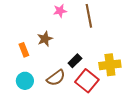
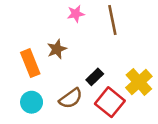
orange rectangle: (24, 50) -> (30, 63), size x1.5
yellow cross: (110, 65) -> (139, 82), turned -35

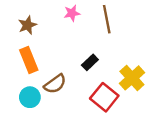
brown star: (57, 49) -> (27, 25), moved
black rectangle: (95, 77) -> (90, 62), moved
brown semicircle: (71, 98) -> (55, 84), moved

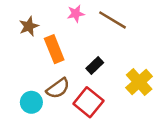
brown line: (107, 19) -> (112, 20), turned -48
orange rectangle: (29, 60) -> (54, 49), moved
red square: (104, 97) -> (88, 102), moved

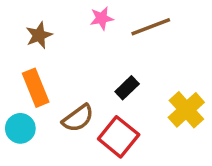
brown line: (112, 20) -> (151, 27), turned -52
orange rectangle: (54, 49) -> (36, 88), moved
cyan circle: (31, 102) -> (20, 128), moved

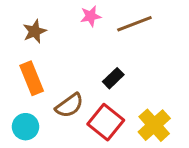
yellow cross: (186, 110) -> (154, 125), moved
cyan circle: (20, 128) -> (26, 127), moved

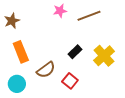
brown star: (35, 31) -> (12, 21), moved
red square: (106, 122) -> (70, 81), size x0.7
yellow cross: (154, 125) -> (104, 56), moved

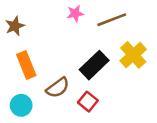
black rectangle: (75, 52) -> (94, 65), size x1.6
yellow cross: (104, 56) -> (133, 55), moved

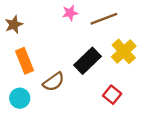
red square: (88, 102) -> (112, 95), moved

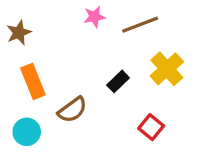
black rectangle: (88, 61) -> (118, 81), size x0.6

